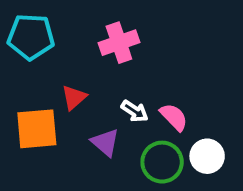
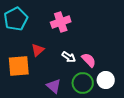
cyan pentagon: (31, 37) -> (16, 19), turned -30
purple triangle: (105, 142) -> (54, 86), moved

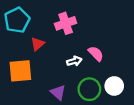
red triangle: (38, 50) -> (38, 44), moved
white arrow: (69, 57) -> (74, 61), turned -48
pink semicircle: (89, 60) -> (96, 54), moved

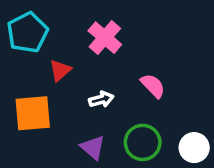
pink cross: (66, 23) -> (105, 38), turned -30
white arrow: (74, 61) -> (101, 99), moved
white circle: (114, 86) -> (194, 148), moved

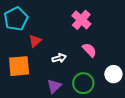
pink cross: (105, 38) -> (81, 20), moved
purple triangle: (93, 148) -> (54, 86), turned 35
white circle: (194, 148) -> (113, 74), moved

